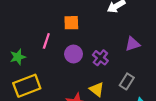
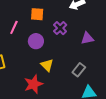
purple cross: (100, 58) -> (60, 28), moved
yellow triangle: (97, 89) -> (47, 65), moved

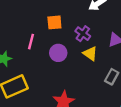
yellow triangle: (47, 65) -> (90, 54), moved

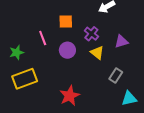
pink line: (31, 42) -> (43, 38), turned -40

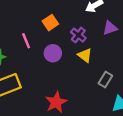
orange square: (66, 22) -> (50, 23), turned -32
purple triangle: (121, 41) -> (110, 28), moved

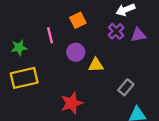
purple cross: (78, 35) -> (116, 31), moved
yellow triangle: (85, 55) -> (96, 65), moved, turned -49

